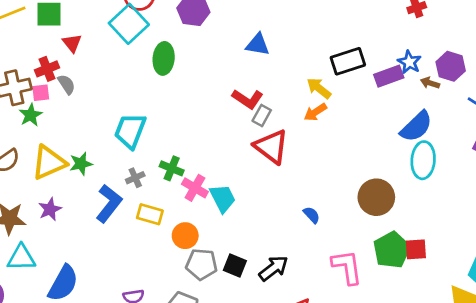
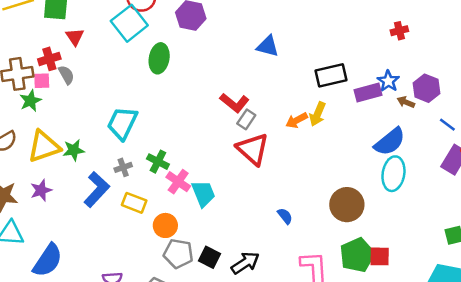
blue triangle: (258, 45) -> (268, 46), moved
yellow arrow: (319, 88) -> (317, 114), moved, turned -110

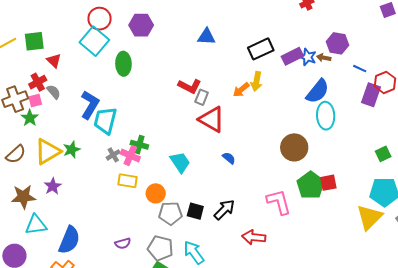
blue star: (388, 81) -> (308, 57), moved
pink cross: (178, 182) -> (130, 155), moved
blue L-shape: (97, 189) -> (90, 105), moved
blue semicircle: (285, 216) -> (229, 158), moved

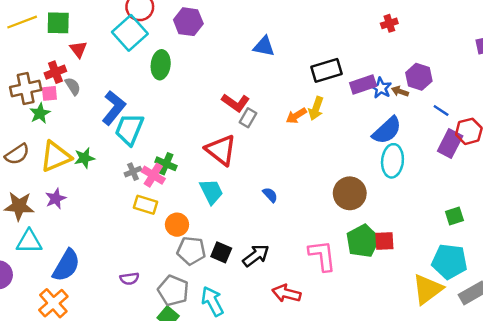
red triangle: (212, 119) -> (221, 150), moved

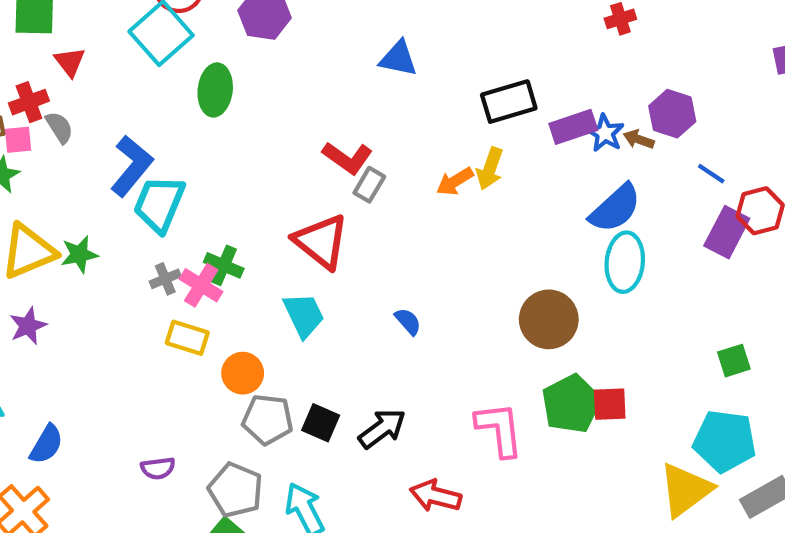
blue semicircle: (66, 265) -> (46, 444), size x0.7

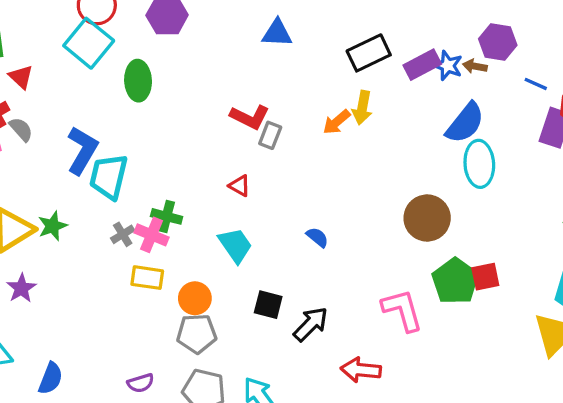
red triangle: (321, 241) -> (240, 186), size x0.5
gray pentagon: (268, 419) -> (197, 334), moved
black square: (321, 423) -> (268, 305), moved

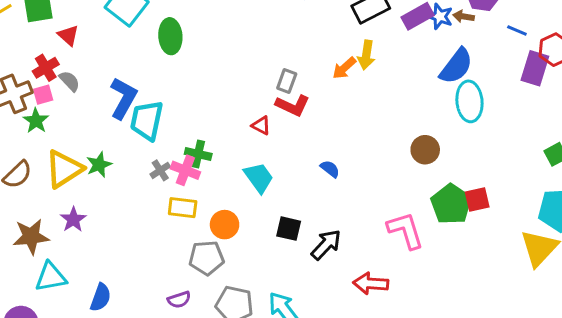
red L-shape: (250, 117) -> (293, 105), moved
brown circle: (427, 218) -> (425, 150), size x0.7
gray pentagon: (197, 334) -> (206, 258), moved

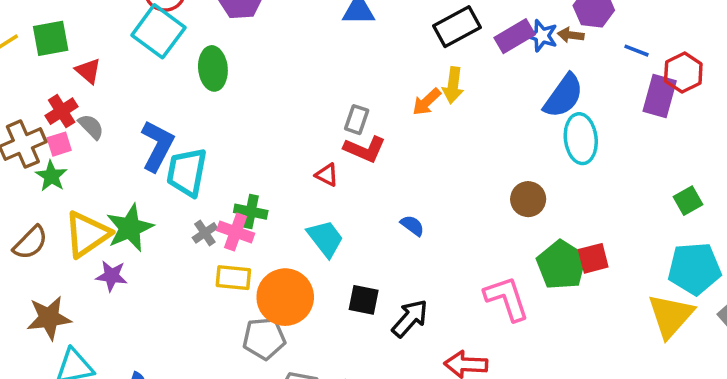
green star: (99, 165) -> (130, 228), size x1.5
purple star: (73, 220) -> (112, 276), moved, turned -30
orange circle: (225, 225) -> (285, 297), size x1.6

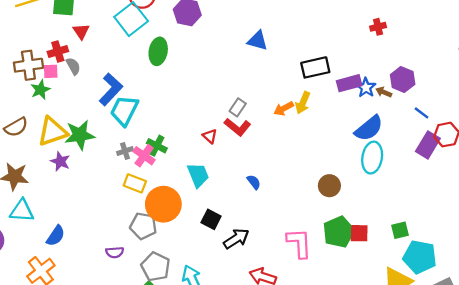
green square: (688, 201) -> (400, 230), moved

